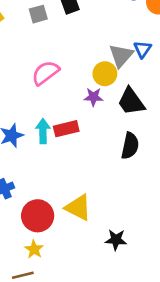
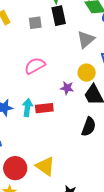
gray triangle: (121, 56) -> (86, 40), moved
yellow circle: (105, 74) -> (87, 73), moved

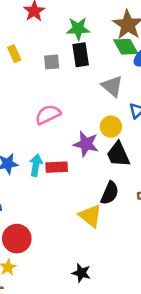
gray triangle: (86, 40) -> (112, 86), turned -42
purple star: (67, 88) -> (86, 144), size x1.5
yellow triangle: (45, 166) -> (90, 216), moved

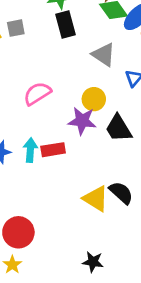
gray square: (52, 62) -> (16, 28), moved
yellow circle: (111, 127) -> (94, 99), moved
black semicircle: (110, 193) -> (121, 193), moved, turned -65

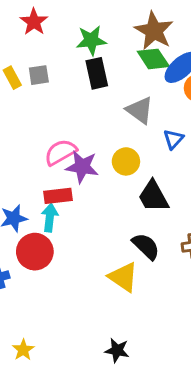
purple star: (82, 121) -> (82, 167), moved
red rectangle: (53, 150) -> (58, 196), moved
black semicircle: (121, 193) -> (146, 246), moved
red circle: (18, 232) -> (35, 252), moved

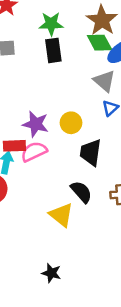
gray triangle: (140, 110) -> (104, 81), moved
pink semicircle: (61, 152) -> (34, 152), moved
black trapezoid: (153, 196) -> (91, 153), turned 32

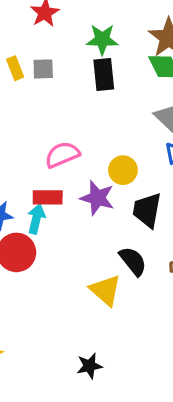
purple star: (36, 124) -> (97, 198), moved
pink semicircle: (34, 152) -> (62, 155), moved
black star: (51, 273) -> (89, 366), turned -30

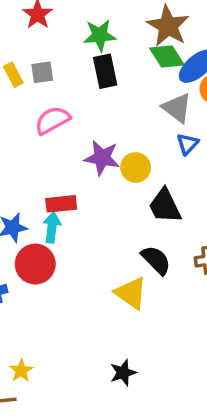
pink semicircle: (62, 155) -> (52, 120), moved
purple star: (97, 198) -> (102, 158), moved
black trapezoid: (147, 210) -> (165, 206), turned -30

